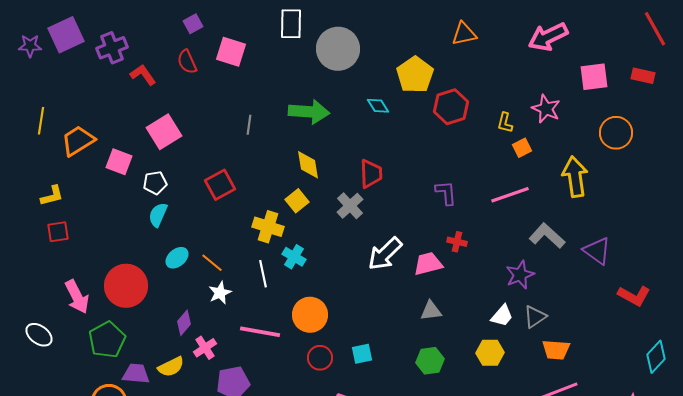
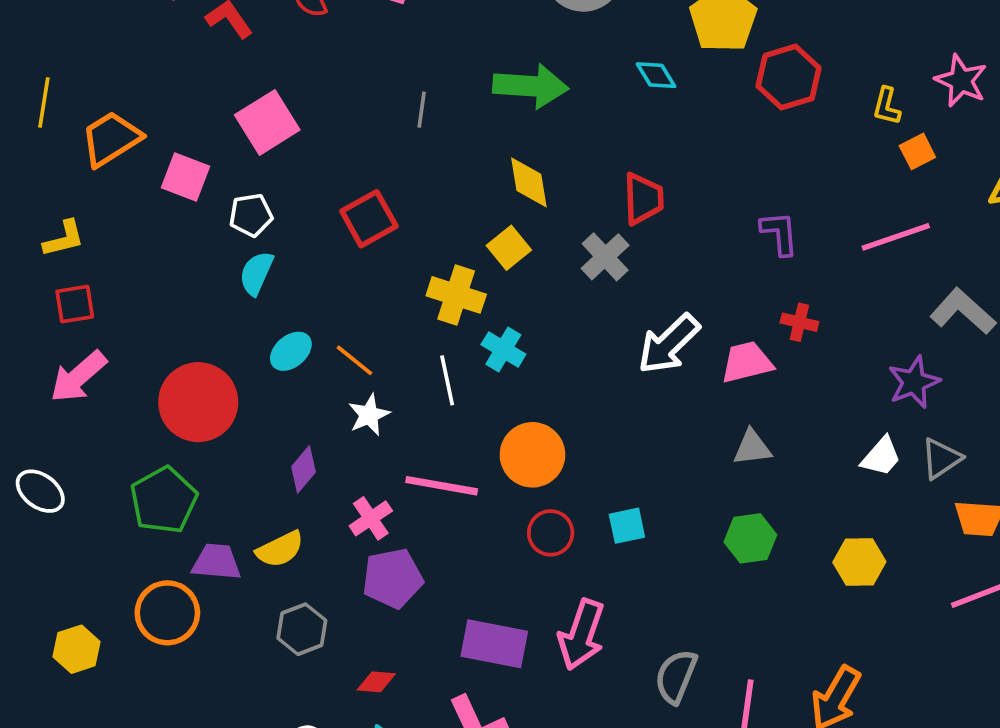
pink arrow: (77, 297) -> (78, 377), moved, turned 76
pink cross: (205, 348) -> (371, 518), moved
yellow hexagon: (490, 353) -> (859, 562), moved

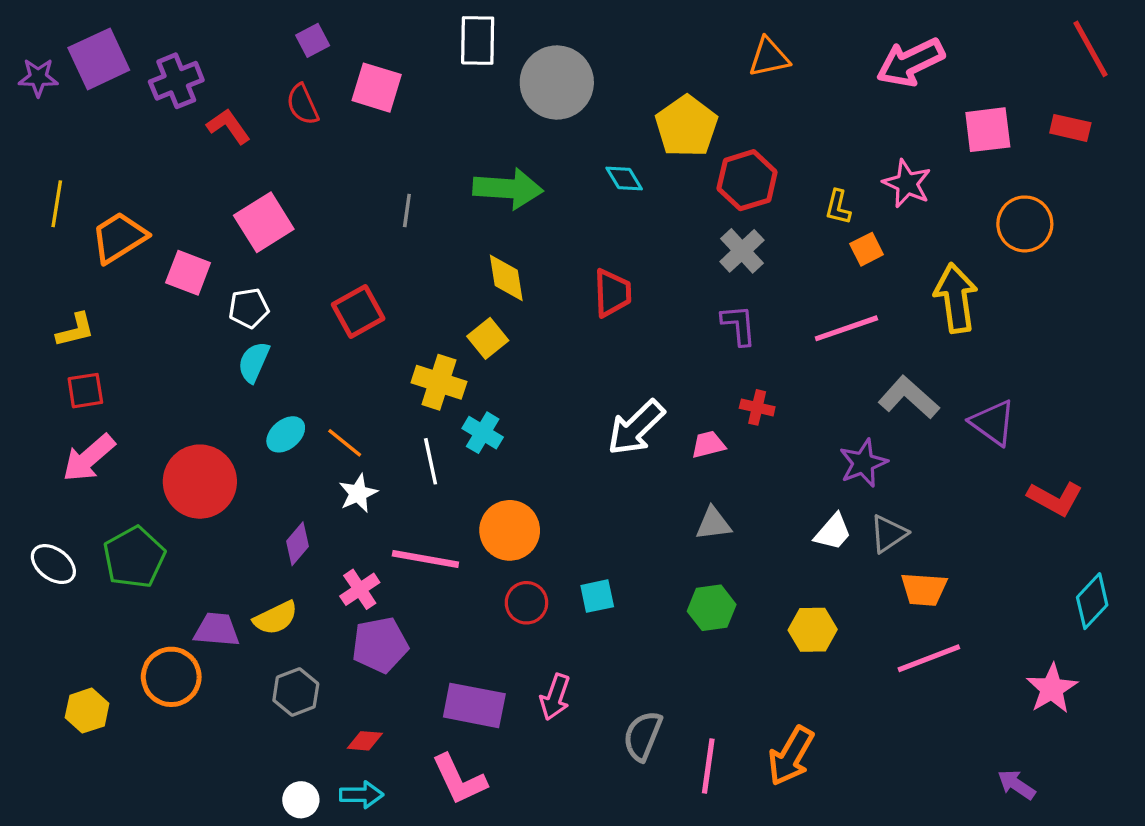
gray cross: (605, 257) -> (742, 251), moved
pink trapezoid: (747, 362) -> (708, 445), size x0.7
green pentagon: (164, 500) -> (134, 557), moved
pink arrow: (581, 635) -> (555, 697), size x0.7

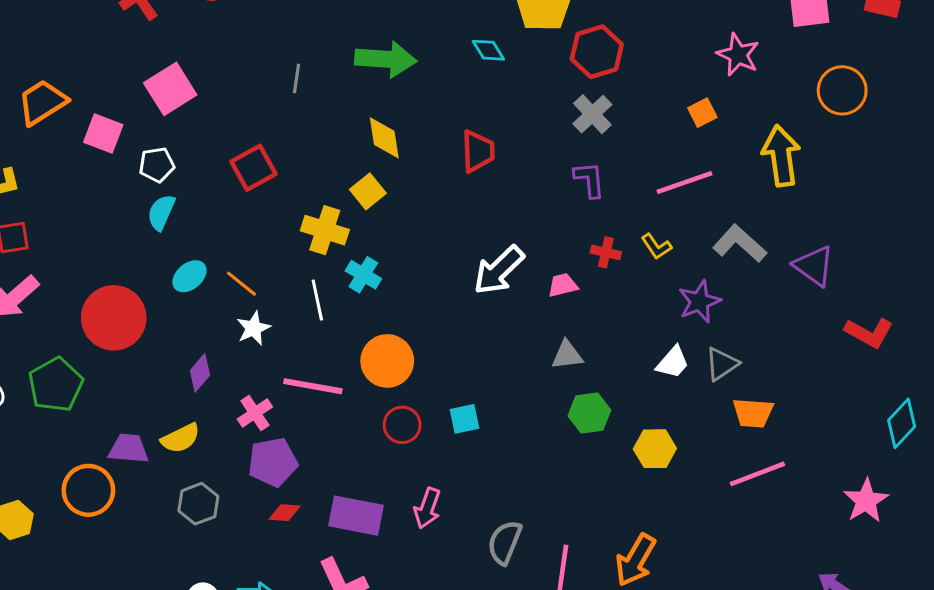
yellow L-shape: (838, 207) -> (656, 246), moved, turned -48
green hexagon: (712, 608) -> (589, 413), moved
red diamond: (365, 741) -> (285, 513), moved

